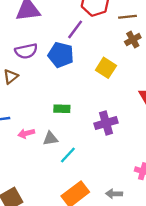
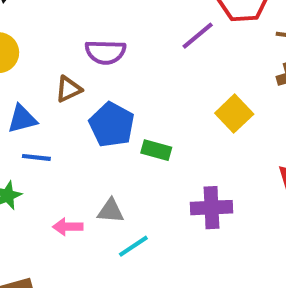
blue pentagon: (61, 55) -> (112, 125), moved
green rectangle: (62, 109) -> (156, 150), moved
pink arrow: (26, 133) -> (68, 227), moved

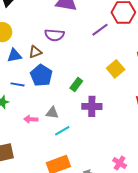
blue triangle: (22, 119) -> (14, 55), moved
blue pentagon: (112, 125) -> (41, 75), moved
green rectangle: (156, 150) -> (76, 84), turned -72
purple cross: (212, 208) -> (92, 106), moved

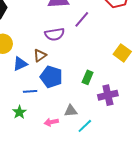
purple line: (100, 30) -> (82, 19), moved

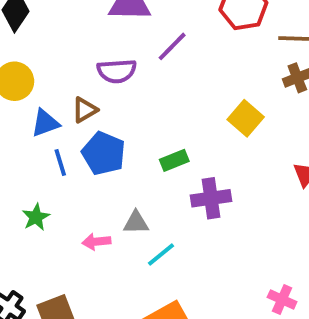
green rectangle: (88, 77) -> (174, 160), turned 40
blue line: (30, 91) -> (60, 162), moved, turned 72

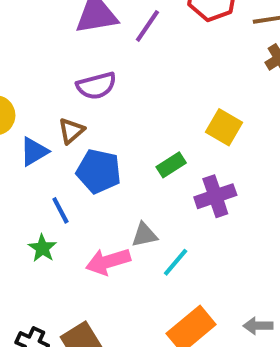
purple line: (172, 46) -> (147, 26), moved
yellow square: (246, 118) -> (224, 127), moved
blue line: (60, 162) -> (60, 210), moved
pink arrow: (96, 242) -> (108, 262), size x1.5

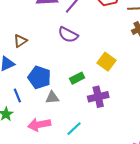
purple semicircle: (96, 86) -> (68, 35), moved, turned 36
brown triangle: (71, 131) -> (20, 41), moved
gray triangle: (144, 235) -> (52, 98), moved

